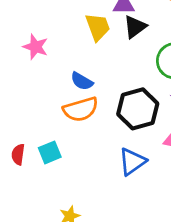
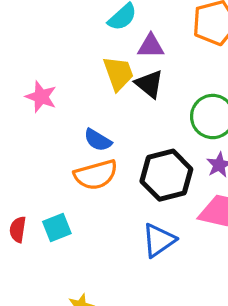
black triangle: (135, 27) -> (149, 84), moved, turned -45

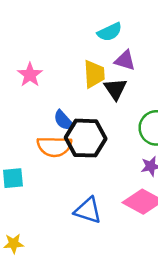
black hexagon: (166, 175) -> (86, 138), moved
blue triangle: (159, 240) -> (88, 210), turned 36

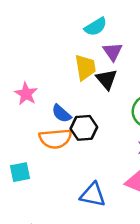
purple triangle: (125, 60) -> (113, 52), turned 45
pink star: (30, 75) -> (26, 94), moved
black hexagon: (86, 138) -> (84, 128), size x0.7

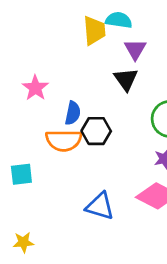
cyan semicircle: (96, 27) -> (119, 20), turned -145
yellow trapezoid: (85, 67) -> (94, 30), moved
blue semicircle: (61, 113) -> (73, 113), turned -125

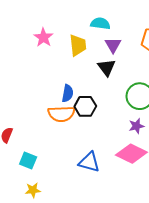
yellow trapezoid: (94, 30) -> (78, 45), moved
pink star: (35, 88) -> (43, 37), moved
cyan square: (21, 174) -> (28, 161), moved, turned 30

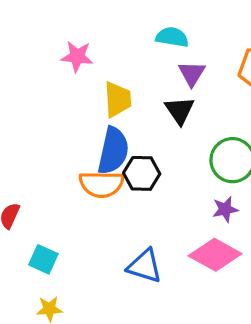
pink star: (43, 37) -> (77, 56), turned -30
yellow trapezoid: (78, 45) -> (118, 99), moved
blue semicircle: (68, 93) -> (113, 151), size x1.6

